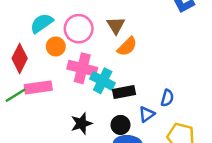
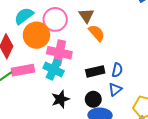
orange circle: (56, 46) -> (36, 35), size x1.6
orange semicircle: (127, 46) -> (97, 33), turned -84
cyan cross: (103, 81) -> (54, 70), moved
blue semicircle: (167, 98) -> (117, 70), moved

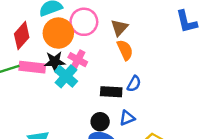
pink cross: (59, 53) -> (78, 60), size x0.7
blue semicircle: (117, 70) -> (134, 84), moved
black star: (60, 99) -> (55, 62), moved

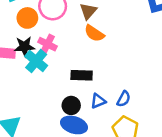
orange circle: (58, 33) -> (27, 18), size x0.7
orange semicircle: (125, 50) -> (94, 33), turned 150
blue semicircle: (134, 84) -> (124, 99), moved

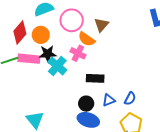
orange circle: (27, 18) -> (41, 35), moved
orange semicircle: (94, 33) -> (87, 39), moved
pink cross: (47, 44) -> (78, 53), moved

